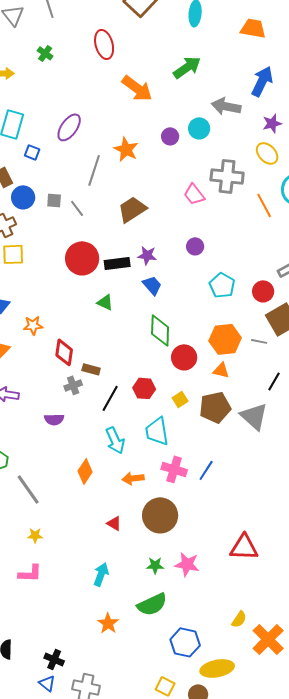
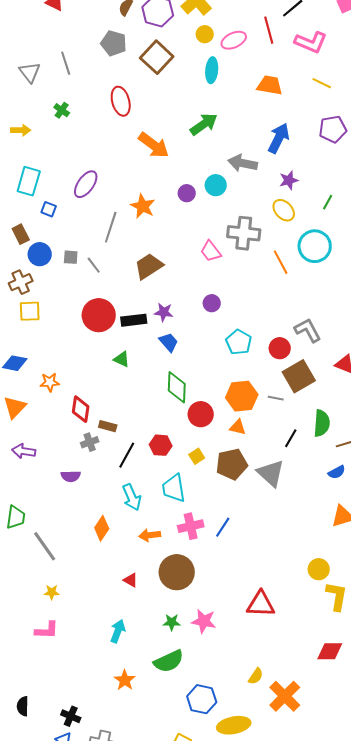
pink cross: (174, 469) -> (191, 526), turned -30

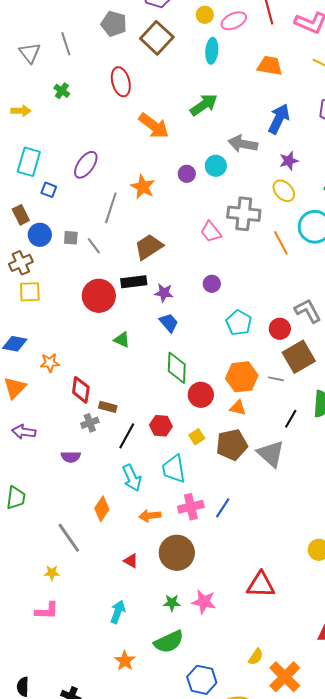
black rectangle: (134, 320) -> (134, 282), moved
gray line: (45, 546) -> (69, 538), moved

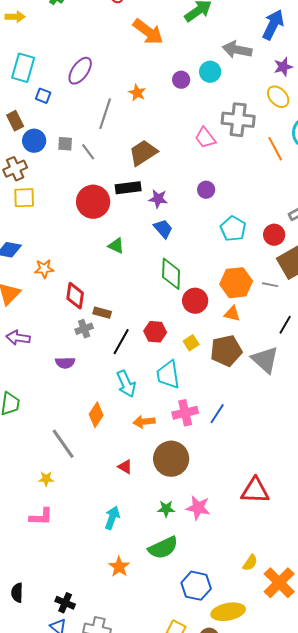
orange star: (143, 187) -> (137, 93), size x0.7

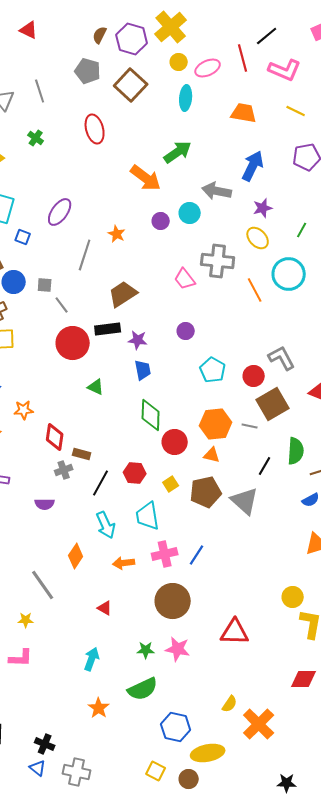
orange arrow: (148, 32) -> (146, 178), moved
gray line: (88, 152) -> (62, 305), moved
blue trapezoid: (163, 229) -> (143, 370), turned 30
brown circle: (171, 459) -> (173, 601), moved

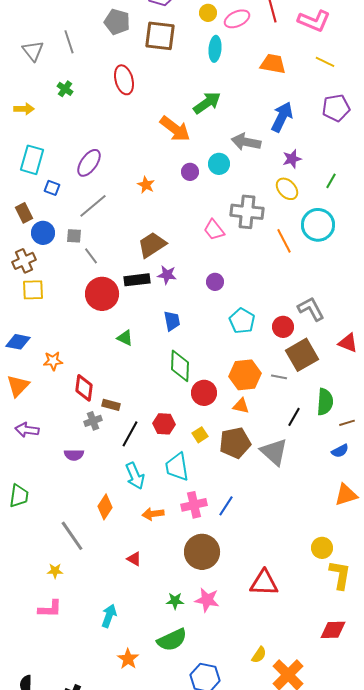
brown square: (131, 85) -> (160, 36), turned -36
gray line: (85, 255) -> (93, 206), moved, turned 32
purple star: (138, 340) -> (167, 275), moved
cyan arrow: (92, 659) -> (109, 616), moved

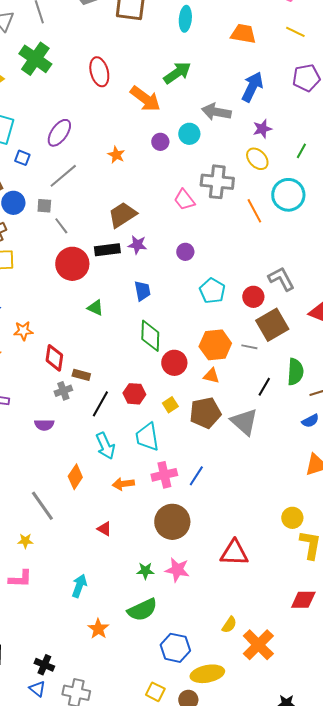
red ellipse: (124, 80) -> (99, 72), moved
green cross: (65, 89) -> (35, 59), size x2.0

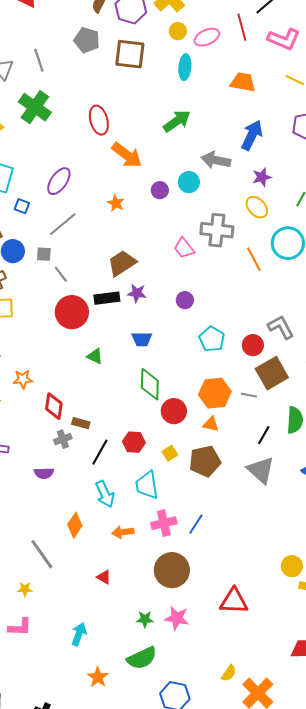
orange arrow: (145, 99) -> (127, 155), moved
blue trapezoid: (142, 291) -> (142, 339), turned 100
gray triangle: (244, 422) -> (261, 470), moved

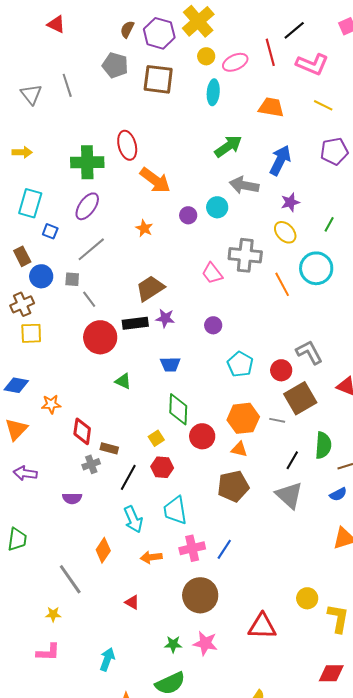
green cross: (35, 107) -> (87, 162), moved, turned -36
green arrow: (177, 121) -> (228, 146), moved
yellow square: (170, 453) -> (156, 438), moved
yellow circle: (292, 566) -> (307, 598), moved

